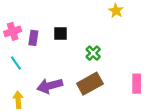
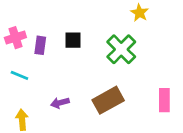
green cross: (93, 53) -> (121, 49), moved, size x1.6
cyan line: (16, 63) -> (19, 75), turned -32
purple arrow: (50, 86) -> (60, 103), size x0.6

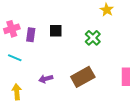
green cross: (121, 49) -> (93, 38), size x0.7

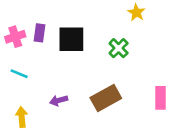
black square: (56, 31) -> (71, 39), size x1.6
purple rectangle: (31, 35) -> (39, 33), moved

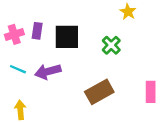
purple arrow: (59, 100) -> (48, 72), moved, size x1.5

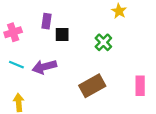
purple rectangle: (37, 31) -> (47, 21), moved
black square: (67, 37) -> (62, 34), size x0.6

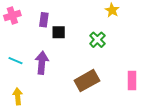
pink cross: (13, 32) -> (12, 16), moved
purple arrow: (44, 67) -> (42, 63), turned 110

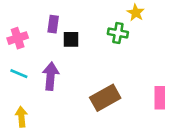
pink cross: (12, 16) -> (18, 38), moved
green cross: (97, 40) -> (118, 33), moved, turned -35

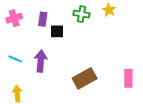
green cross: (118, 33) -> (81, 14), moved
pink cross: (18, 38) -> (14, 18), moved

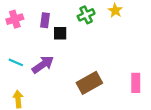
green cross: (81, 14) -> (86, 15), turned -35
purple arrow: (41, 61) -> (43, 65), turned 50

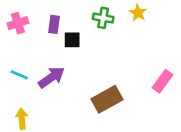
green cross: (86, 15) -> (103, 18), turned 35
pink rectangle: (136, 83) -> (163, 81), moved, turned 36

